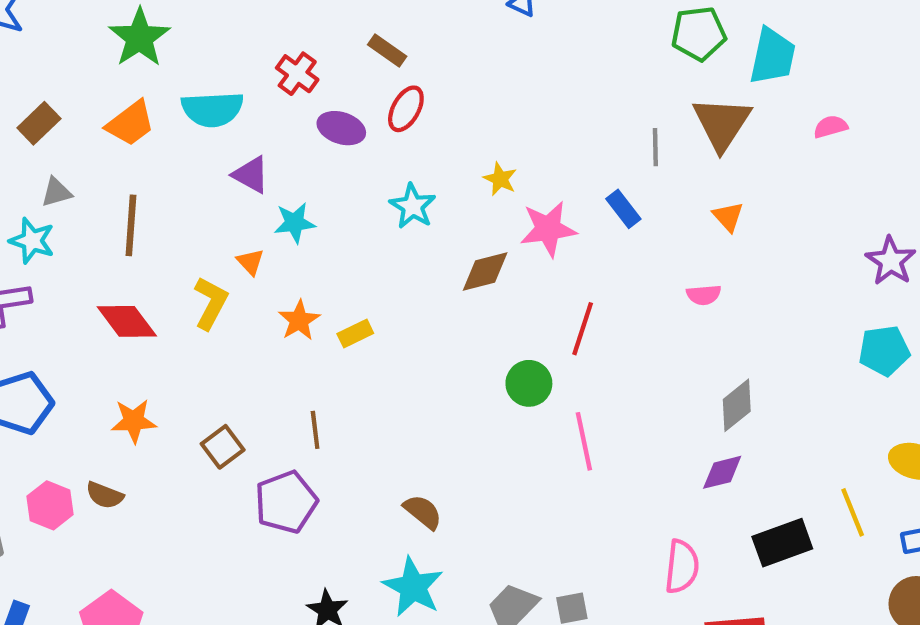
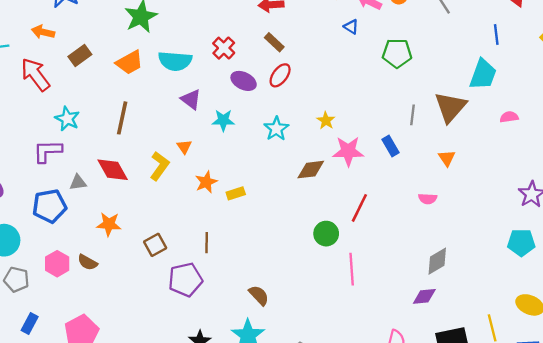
green pentagon: (699, 34) -> (397, 53), moved
gray triangle: (56, 192) -> (78, 182), moved
cyan star: (295, 223) -> (223, 120), moved

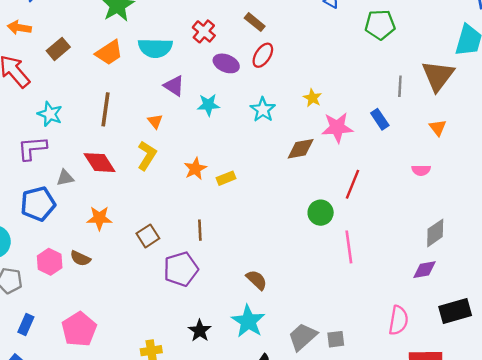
orange triangle: (184, 147) -> (155, 121), moved

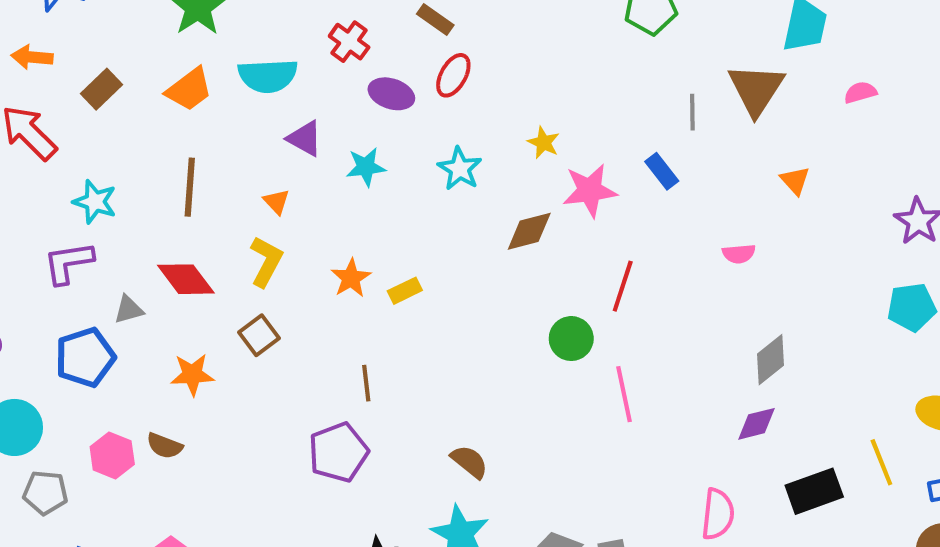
orange triangle: (438, 128) -> (795, 181), moved
brown square: (148, 236) -> (259, 335), moved

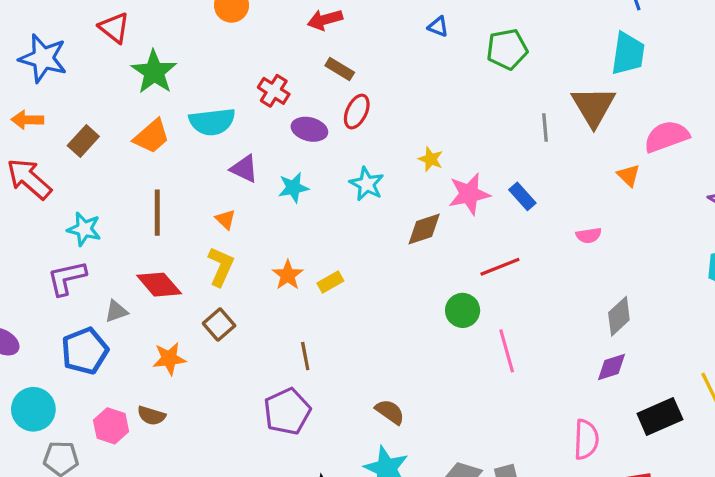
pink semicircle: (860, 92) -> (667, 136), moved, size x1.8
blue rectangle: (662, 171) -> (522, 196), moved
red line: (623, 286) -> (500, 267), turned 54

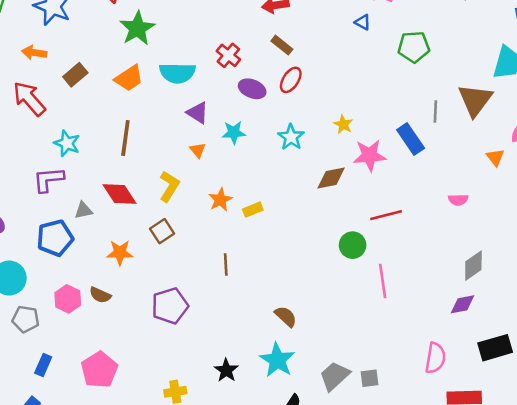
blue rectangle: (522, 196) -> (411, 139), moved, size x1.4
orange triangle: (226, 219) -> (198, 150), moved
purple pentagon: (287, 411) -> (170, 306), moved

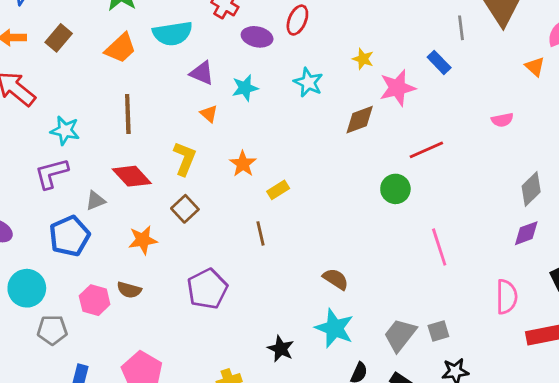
brown rectangle: (75, 75) -> (59, 38), moved
blue rectangle: (411, 139) -> (439, 62), size x0.7
yellow rectangle: (253, 210) -> (278, 190), moved
pink line: (383, 281) -> (439, 247), moved

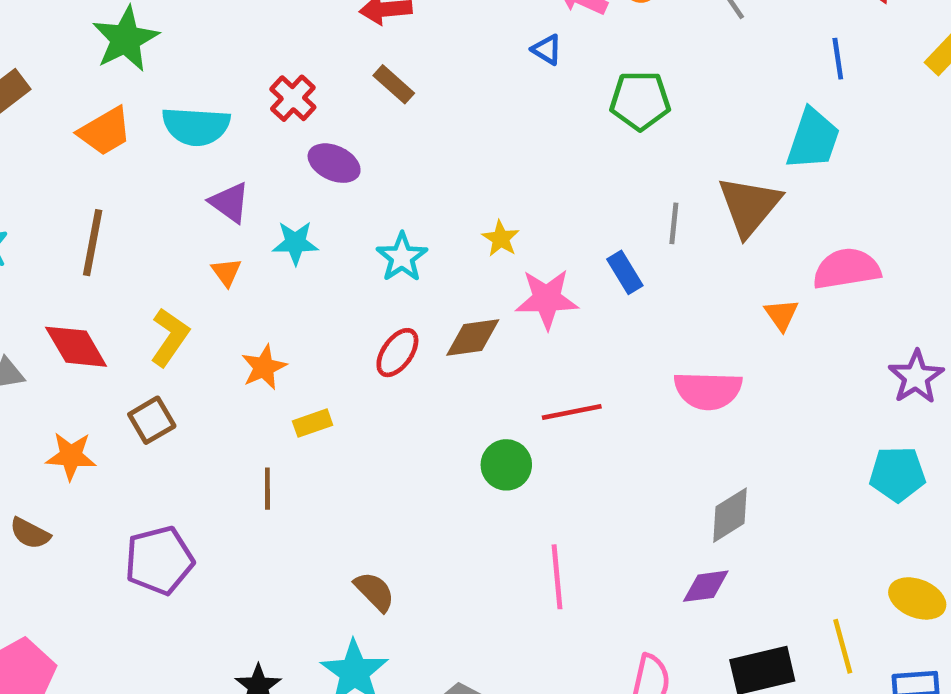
red ellipse: (297, 20) -> (397, 353), moved
pink semicircle: (502, 120) -> (708, 390), size x1.8

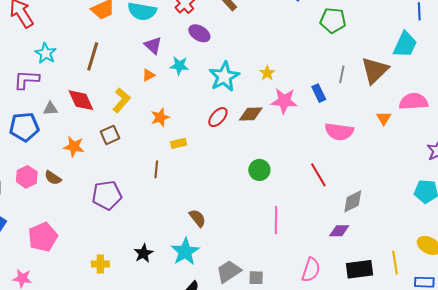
cyan star: (402, 257) -> (224, 77), size x1.4
orange triangle: (226, 272) -> (149, 75), turned 32
pink semicircle: (708, 390) -> (339, 132), moved
red line: (572, 412) -> (318, 175), moved, turned 65

